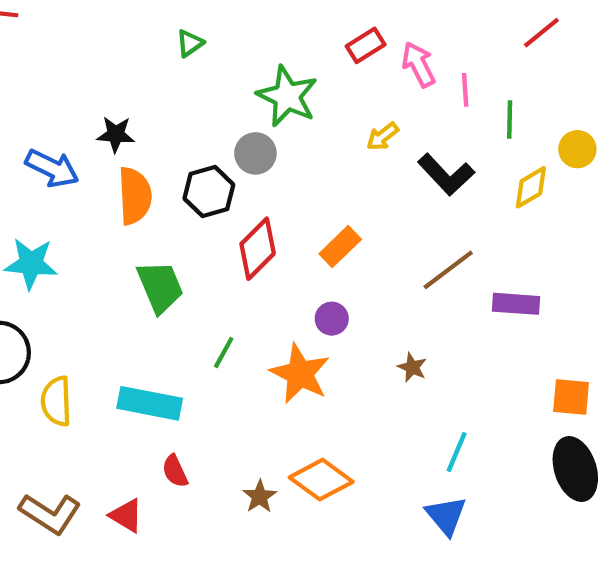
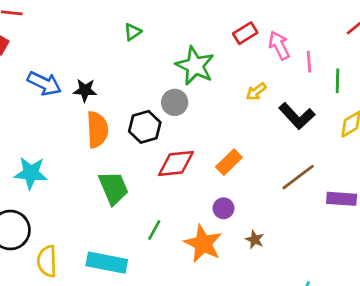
blue arrow: (52, 168) -> (44, 83), moved
red diamond: (258, 249) -> (176, 163), turned 39
brown star: (412, 367) -> (255, 239), moved

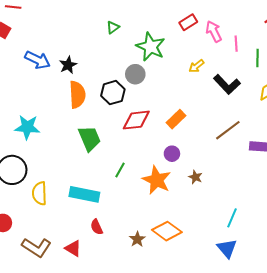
green triangle: (133, 32) -> (113, 27), moved
black star: (85, 90) -> (68, 65), turned -30

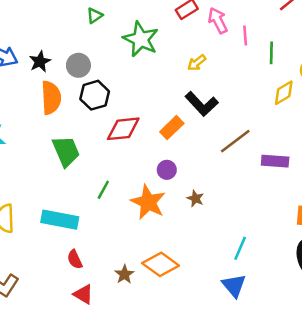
gray circle: (135, 74) -> (78, 65), moved
black L-shape: (227, 84) -> (202, 104), moved
red triangle: (73, 248) -> (83, 294), moved

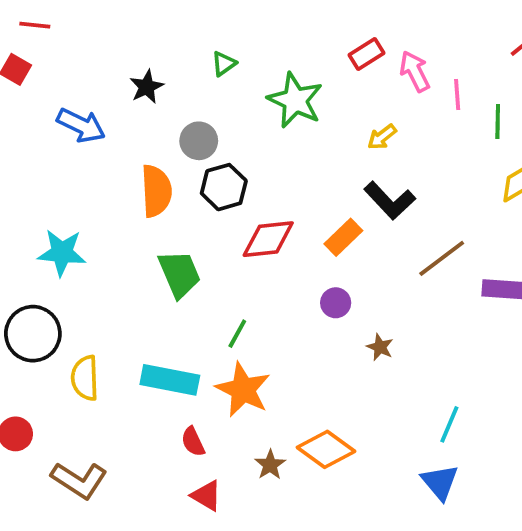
black star: (40, 62) -> (147, 87), moved
orange star: (148, 202) -> (243, 390), moved

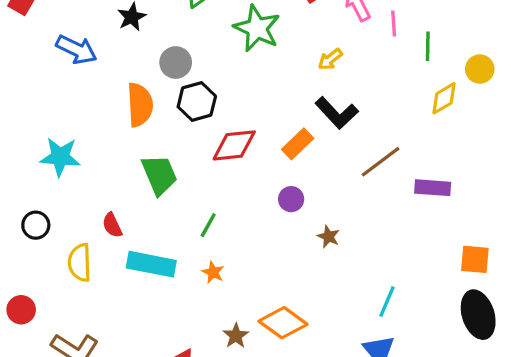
black circle: (33, 334) -> (36, 225), size x0.6
orange star: (243, 390) -> (213, 272), size x0.5
red semicircle: (193, 442) -> (112, 225), moved

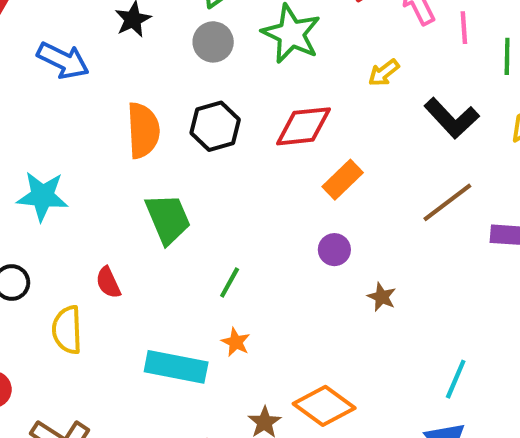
gray circle: (176, 63) -> (213, 42), moved
black L-shape: (337, 113) -> (452, 118), moved
red diamond: (234, 145) -> (304, 126), moved
cyan rectangle: (151, 264) -> (176, 367), moved

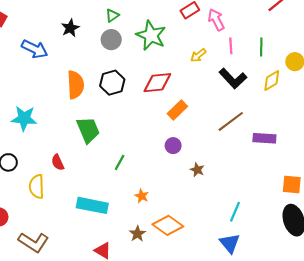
pink line: (464, 28) -> (231, 46), moved
orange star: (236, 342) -> (142, 196), moved

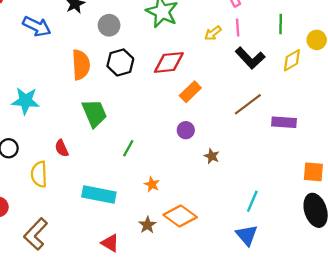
gray circle: (111, 40) -> (109, 25), moved
pink line: (231, 46) -> (238, 27), moved
brown L-shape: (34, 242) -> (36, 234), turned 100

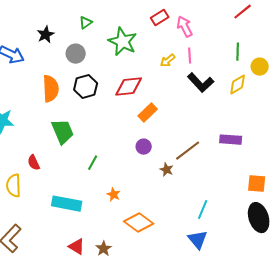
green line: (281, 24) -> (238, 52), moved
brown line: (248, 104) -> (188, 151), moved
brown star: (147, 225) -> (104, 249), moved

